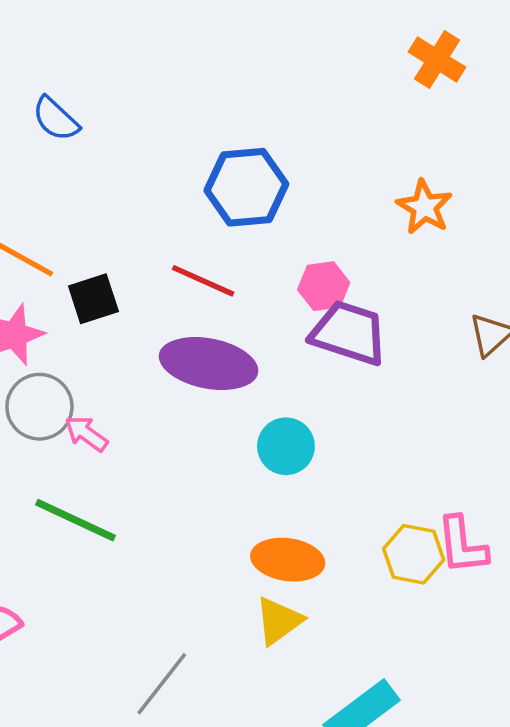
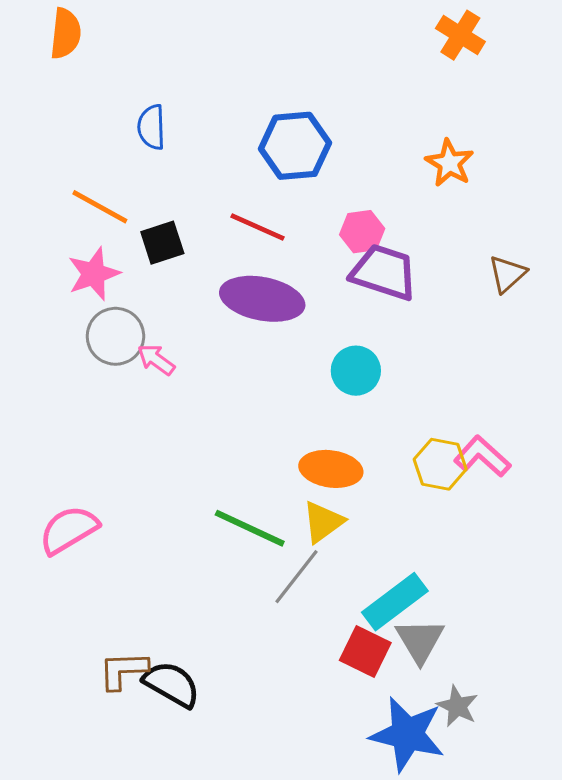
blue semicircle: (56, 119) -> (151, 127), moved, turned 45
cyan circle: (286, 446) -> (356, 371), moved
green line: (75, 520) -> (250, 528), moved
pink L-shape: (462, 545) -> (482, 456), turned 138
gray line: (162, 684) -> (297, 577), moved

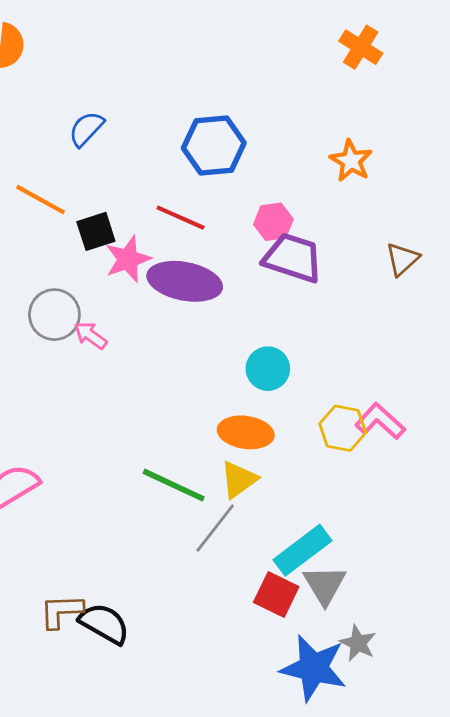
blue semicircle: (151, 127) -> (86, 129), turned 45
pink star: (94, 274) -> (128, 259), moved
cyan circle: (356, 371) -> (268, 369), moved

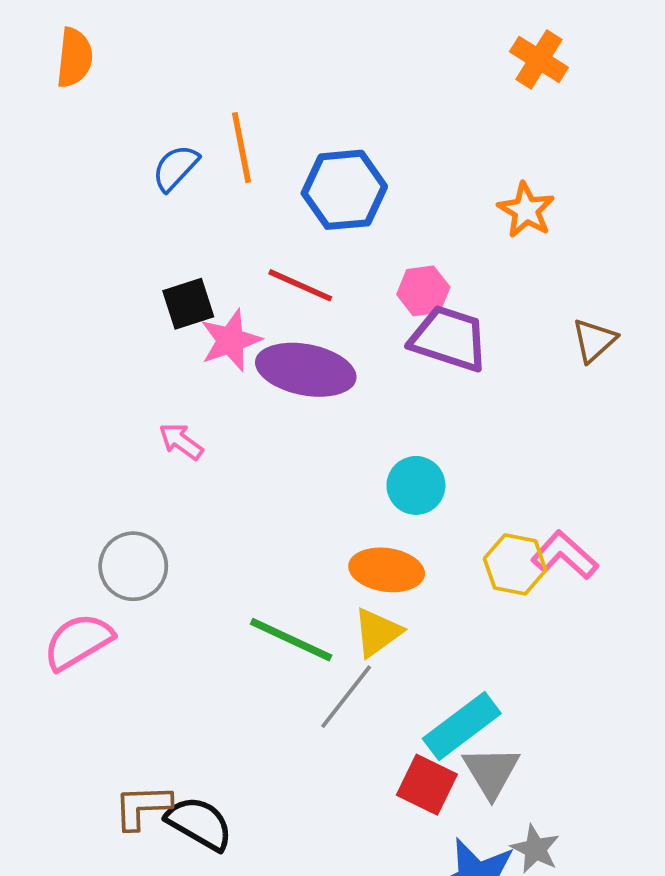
orange line: (41, 200) -> (242, 148), moved, turned 50
gray circle: (54, 315) -> (133, 566), moved

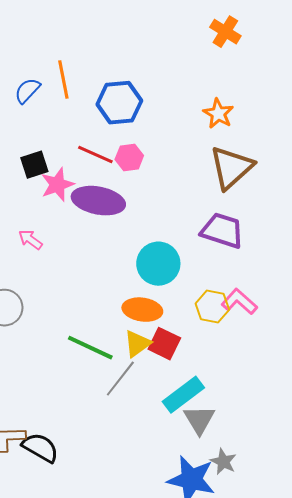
pink hexagon: (423, 291) -> (129, 158), moved
purple trapezoid: (449, 339) -> (222, 231), moved
brown triangle: (594, 340) -> (231, 168), moved, size x1.8
cyan circle: (416, 485) -> (158, 264), size x1.4
red square: (427, 785) -> (164, 344), moved

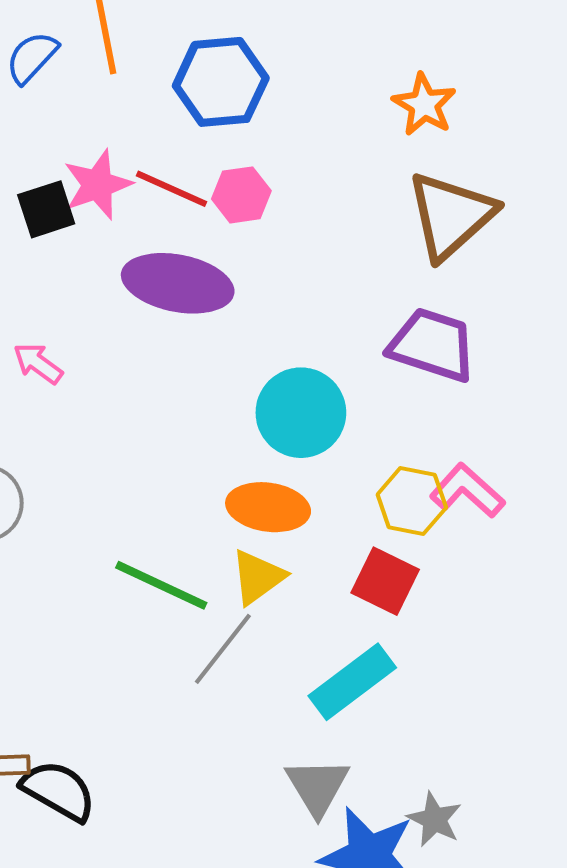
pink star: (57, 185) -> (98, 185), moved
red square: (164, 344) -> (385, 581), moved
gray triangle: (199, 420) -> (317, 787), moved

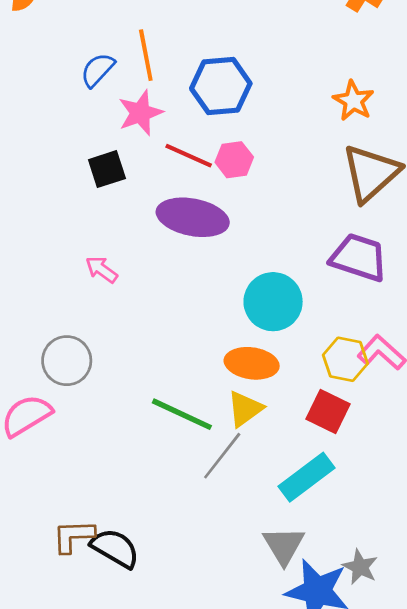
pink star: (98, 185) -> (140, 113), moved

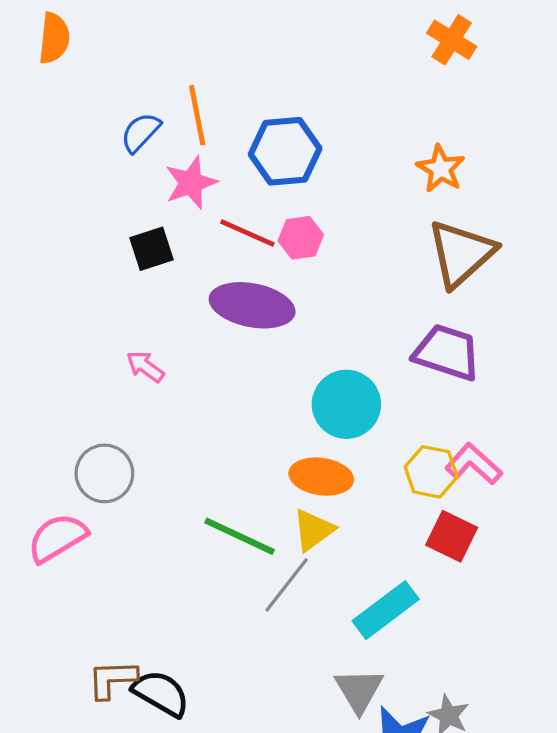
red square: (328, 412) -> (452, 536), moved

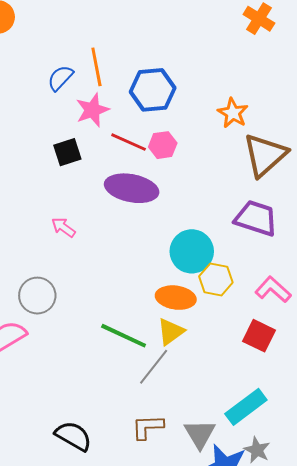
orange star: (441, 169) -> (233, 113), moved
yellow hexagon: (431, 472) -> (216, 279), moved
cyan rectangle: (386, 610) -> (246, 407), moved
brown L-shape: (112, 679) -> (148, 427), moved

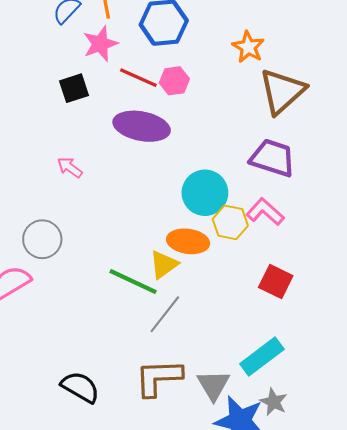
pink L-shape: (273, 290) -> (265, 212), moved
yellow triangle: (171, 332) -> (164, 265), moved
brown L-shape: (148, 427) -> (158, 378), size x1.4

